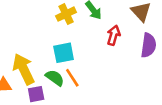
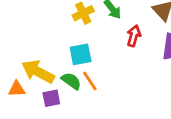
yellow arrow: (24, 69) -> (38, 72), turned -36

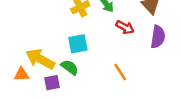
red arrow: (134, 36) -> (125, 27), turned 102
orange line: (90, 81) -> (120, 72), moved

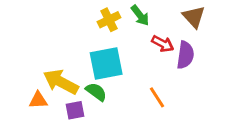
purple semicircle: (158, 37) -> (185, 55), moved
cyan square: (78, 44) -> (106, 64), size x1.4

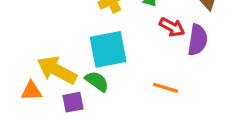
orange line: (157, 97) -> (166, 88), turned -40

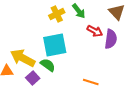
orange line: (166, 88) -> (91, 82), moved
purple square: (73, 102) -> (33, 78), turned -32

